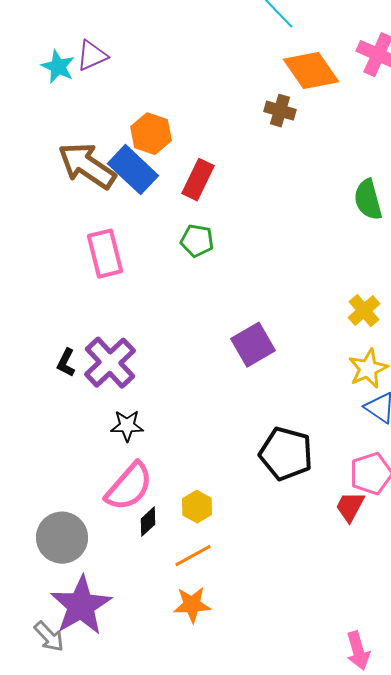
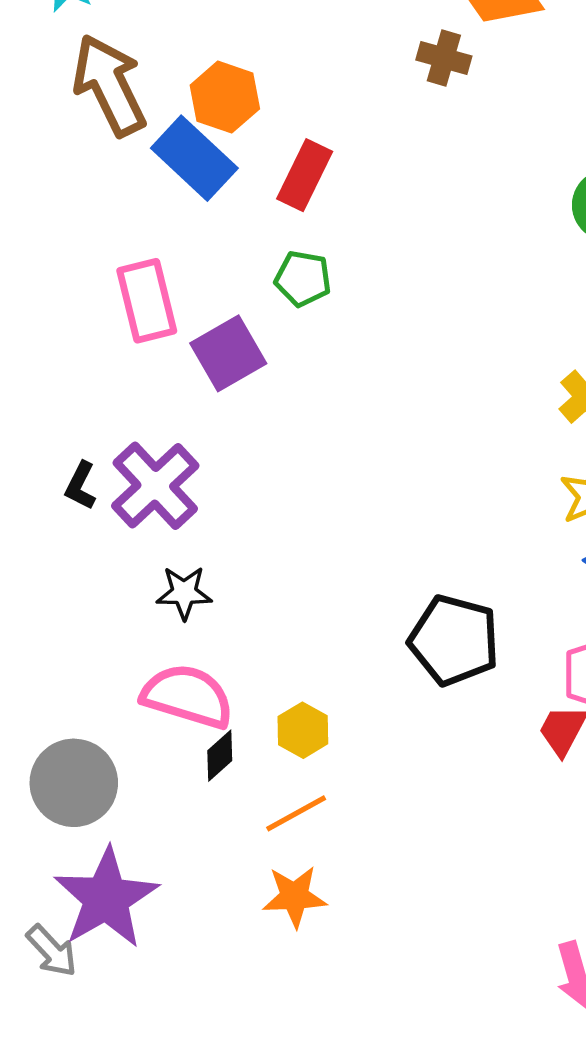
brown arrow: (87, 166) -> (109, 85), moved, turned 30
purple square: (253, 345) -> (228, 353), moved
pink semicircle: (129, 487) -> (188, 696), turned -114

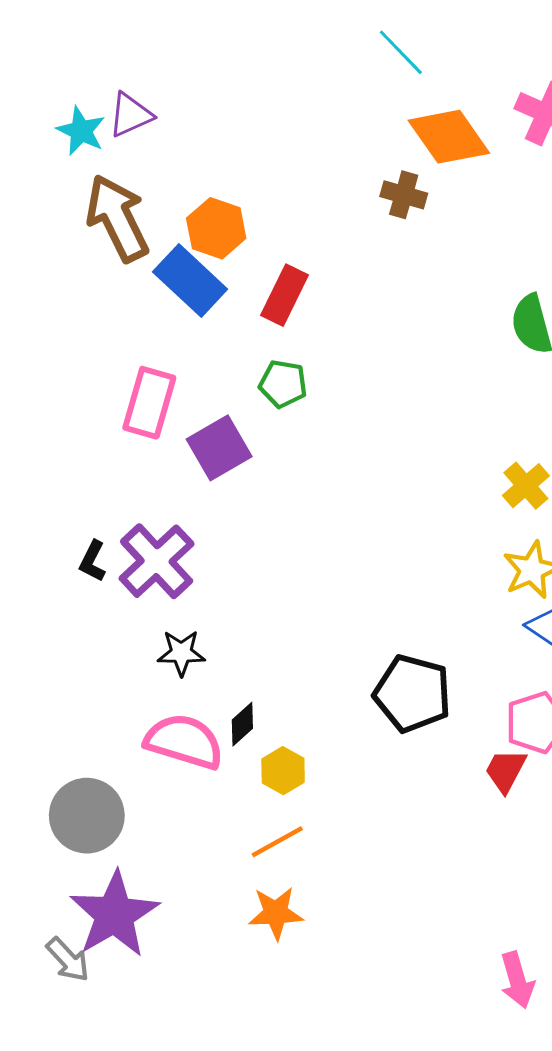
pink rectangle: (147, 301) -> (149, 403), turned 30
black diamond: (220, 756) -> (242, 724), moved

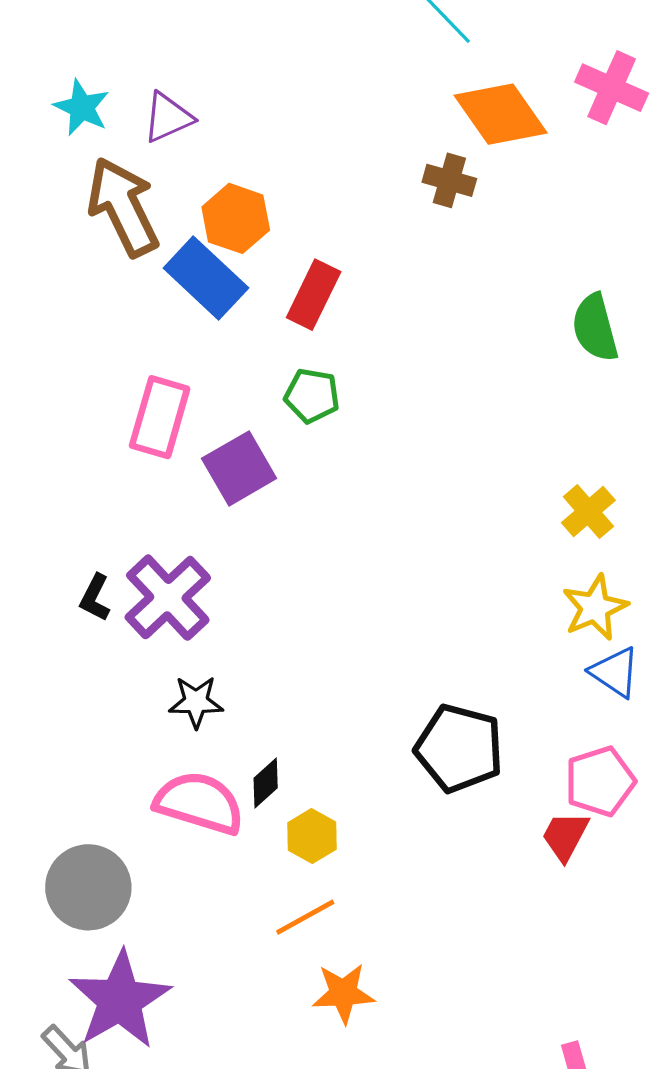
purple triangle: (130, 115) -> (168, 117), moved
orange star: (276, 913) -> (343, 993), moved

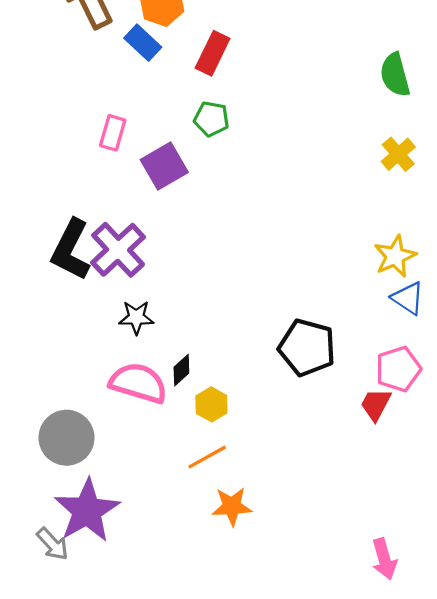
blue rectangle: (206, 278) -> (143, 43), size x0.7
pink rectangle: (160, 417) -> (113, 133), size x0.7
yellow cross: (588, 512) -> (398, 154), moved
black L-shape: (95, 598) -> (71, 250), size x2.0

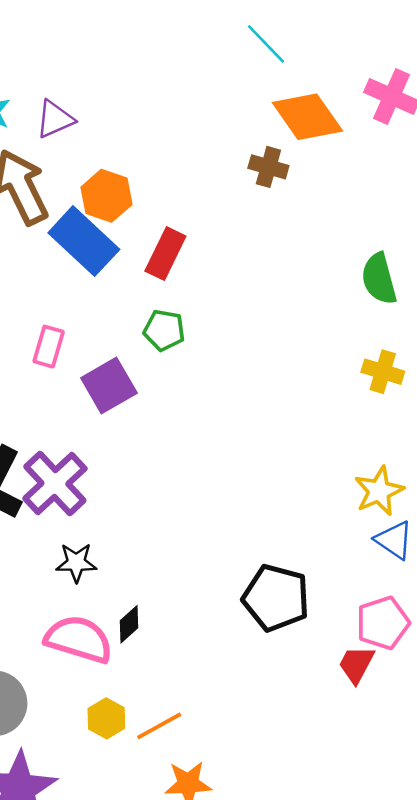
blue rectangle: (143, 43) -> (84, 241), size x1.6
yellow cross: (398, 154) -> (383, 372), turned -32
yellow hexagon: (211, 404) -> (106, 718), moved

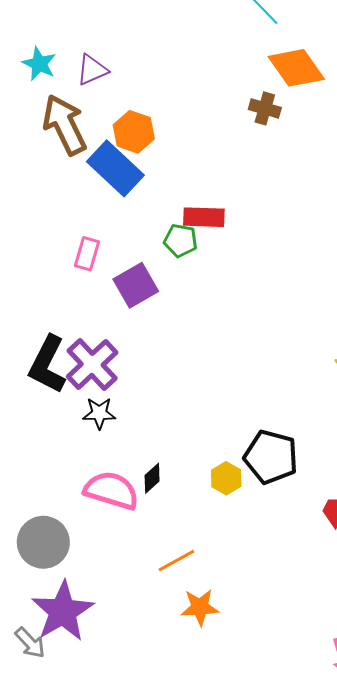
red rectangle: (165, 254) -> (204, 217), moved, turned 66
black star: (76, 563) -> (99, 413), moved
yellow hexagon: (106, 718) -> (226, 478), moved

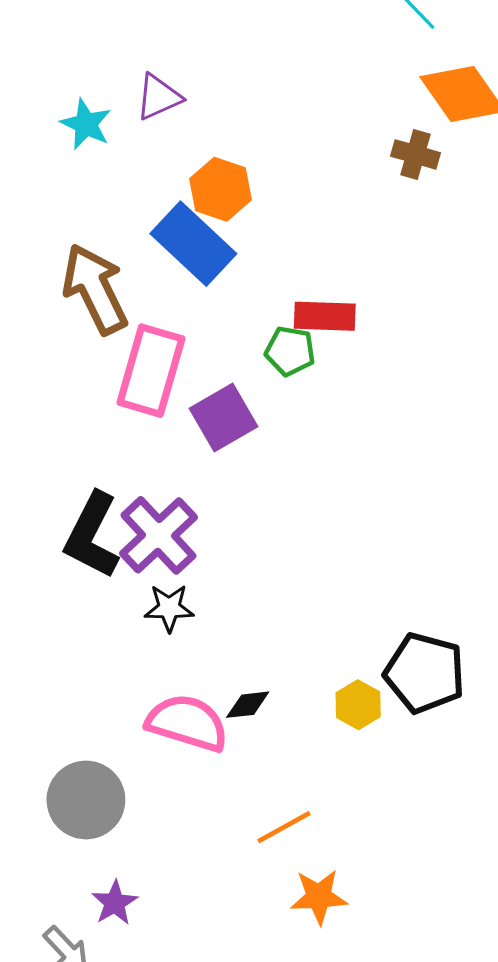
cyan star: (39, 64) -> (86, 124), moved
brown arrow: (65, 125) -> (95, 289), moved
pink rectangle: (87, 254) -> (151, 371), size x1.8
black diamond: (152, 478) -> (248, 705), turned 36
purple star: (63, 611) -> (115, 903), size x0.5

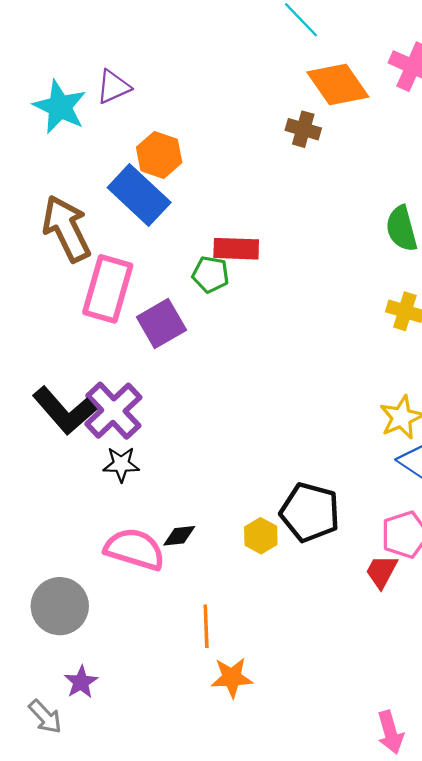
cyan star: (86, 124) -> (60, 107), size x1.4
black L-shape: (92, 535) -> (64, 411), turned -68
orange line: (284, 827) -> (206, 626), turned -63

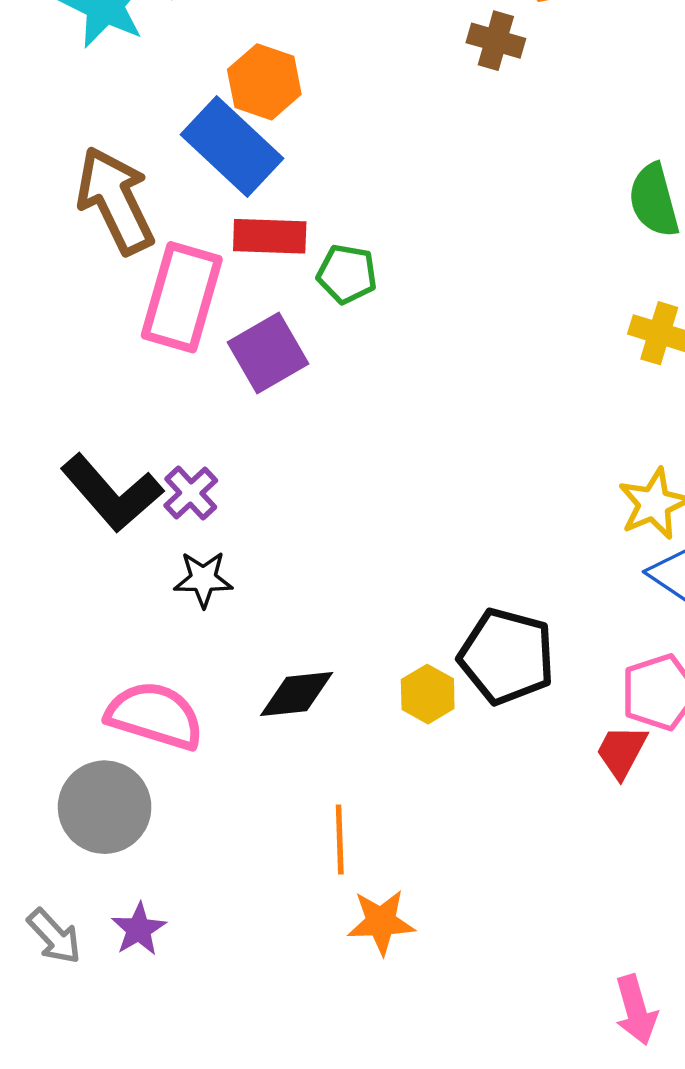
red rectangle: (236, 249) -> (270, 236), moved
purple cross: (113, 411) -> (191, 493), size x0.6
black diamond: (179, 536) -> (297, 694), size x1.4
pink semicircle: (135, 549) -> (155, 716), moved
gray arrow: (45, 717) -> (54, 936), moved

